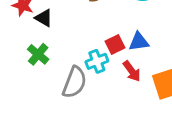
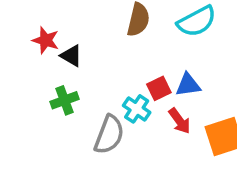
green cross: (38, 54) -> (64, 100), turned 30
cyan cross: (97, 61) -> (137, 109), turned -35

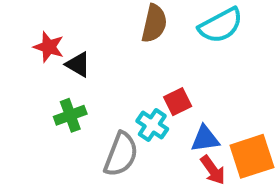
blue triangle: (188, 85) -> (205, 139), moved
red arrow: (180, 121) -> (213, 170), moved

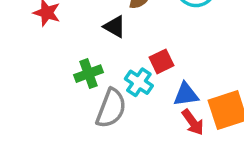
black triangle: (78, 64) -> (115, 27), moved
green cross: (70, 115) -> (89, 74), moved

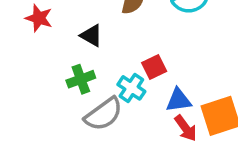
black triangle: (115, 27) -> (91, 36), moved
gray semicircle: (111, 108) -> (103, 114), turned 33

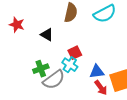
red square: (154, 67) -> (75, 53), moved
green cross: (81, 79) -> (41, 69), moved

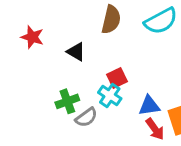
gray semicircle: (54, 80) -> (86, 117), size x0.7

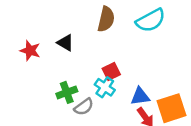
red star: (32, 37) -> (30, 51), moved
black triangle: (76, 52) -> (65, 43), moved

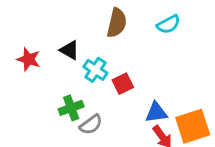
cyan semicircle: (151, 20) -> (168, 24), size x0.7
cyan cross: (105, 87) -> (95, 70), moved

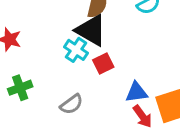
black triangle: (70, 50) -> (91, 30), moved, size x1.6
green cross: (71, 108) -> (20, 88), moved

